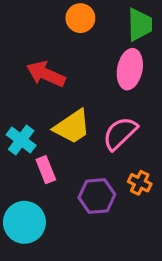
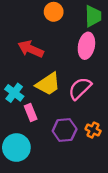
orange cross: (140, 183) -> (93, 130), moved

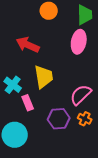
yellow trapezoid: (48, 84) -> (44, 77), turned -65
pink semicircle: (80, 88) -> (81, 95), moved

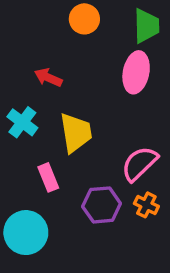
red arrow: (28, 45) -> (48, 78), size x0.7
cyan cross: (13, 85) -> (22, 122), moved

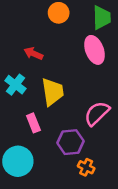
pink ellipse: (136, 72) -> (94, 50), turned -32
orange cross: (146, 205) -> (86, 167), moved

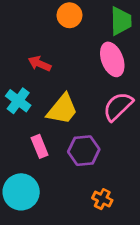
yellow trapezoid: (53, 92) -> (62, 109), turned 48
pink semicircle: (97, 113) -> (118, 106), moved
purple hexagon: (71, 142) -> (84, 151), moved

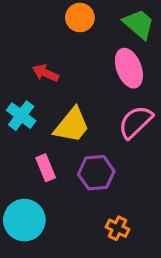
green trapezoid: (121, 21) -> (139, 24), turned -48

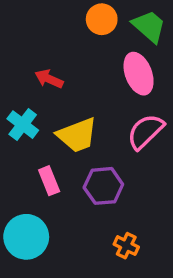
orange circle: (80, 18) -> (102, 19), moved
yellow trapezoid: (72, 125) -> (77, 135), turned 30

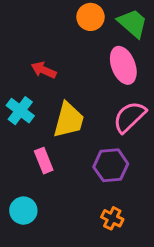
yellow trapezoid: (77, 135) -> (69, 120), turned -54
purple hexagon: (103, 186) -> (111, 165), moved
cyan circle: (26, 237) -> (23, 211), size x0.7

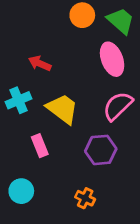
cyan cross: (20, 111) -> (18, 100), turned 30
yellow trapezoid: (69, 120) -> (62, 109), turned -68
orange cross: (112, 218) -> (85, 198), moved

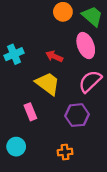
red arrow: (40, 63) -> (54, 56), moved
cyan cross: (18, 100) -> (14, 54), moved
orange cross: (85, 198) -> (65, 152), turned -32

